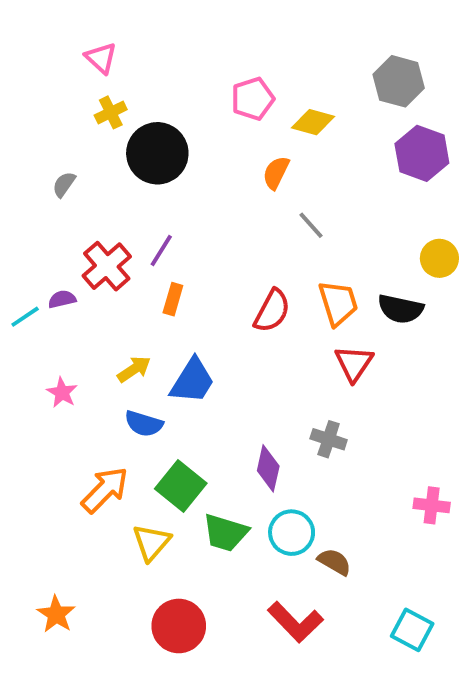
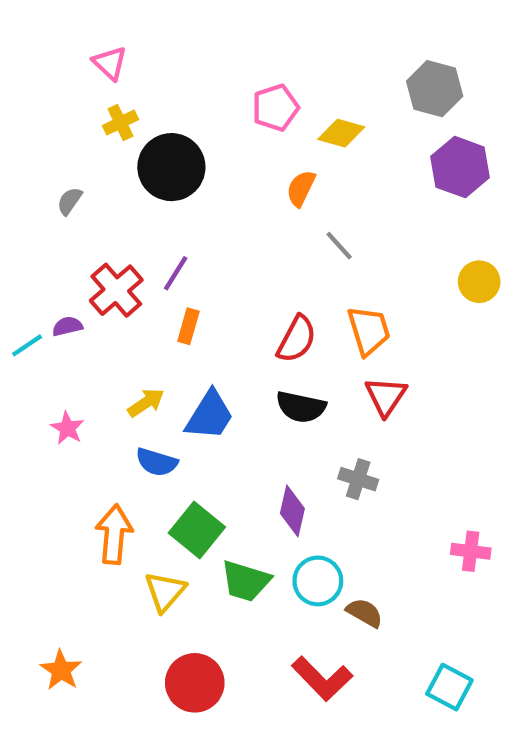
black semicircle: (401, 309) -> (301, 407), moved
orange arrow: (105, 490) -> (114, 534), turned -40

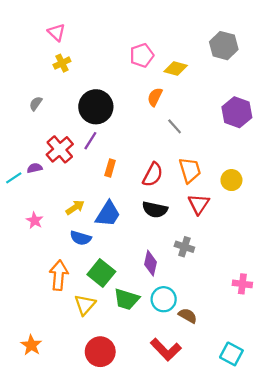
black circle: (171, 167) -> (96, 107), moved
purple hexagon: (460, 167) -> (237, 112), moved
yellow circle: (479, 282) -> (231, 180), moved
orange rectangle: (188, 326) -> (110, 168), moved

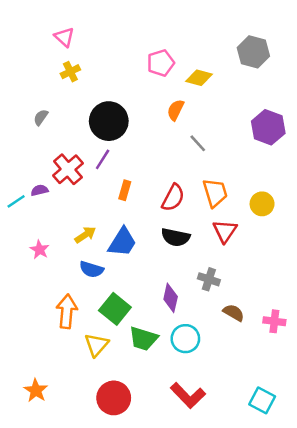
brown semicircle: (188, 316) -> (234, 313), moved

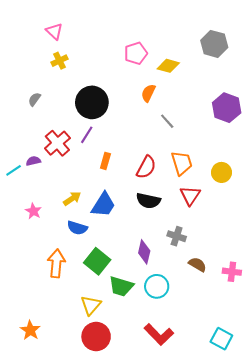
yellow triangle: (96, 345) -> (91, 305), moved

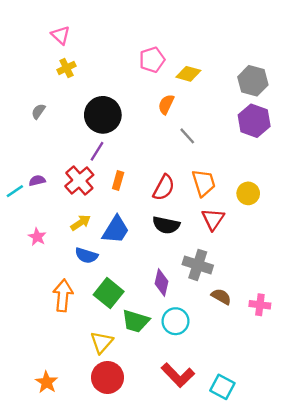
gray hexagon: (214, 44) -> (253, 81), moved
red cross: (57, 143) -> (79, 181), moved
gray cross: (177, 236) -> (198, 265), size x1.4
orange star: (30, 330) -> (47, 382), moved
cyan square: (221, 339) -> (222, 387), moved

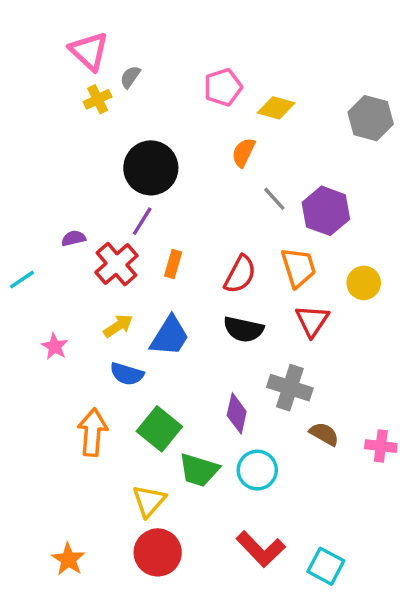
pink triangle: (61, 35) -> (89, 51), size x1.4
gray semicircle: (38, 111) -> (130, 77), moved
purple hexagon: (254, 121) -> (326, 211), moved
purple semicircle: (37, 181) -> (74, 238), moved

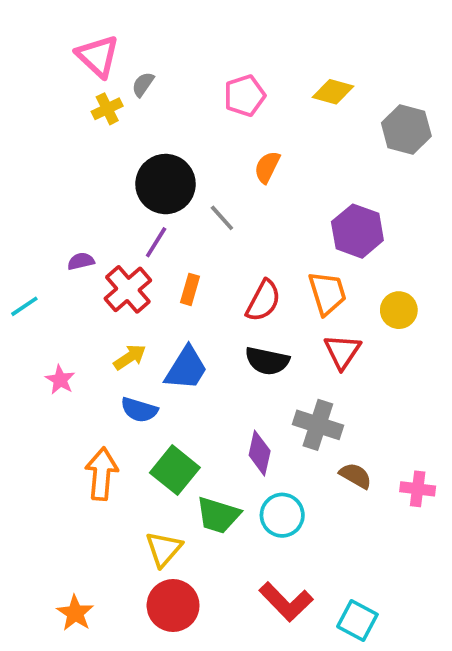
yellow diamond: (276, 108) -> (333, 92), moved
gray line: (274, 199) -> (222, 218), moved

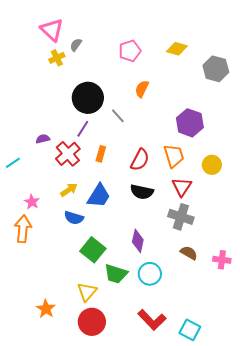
gray cross: (318, 425) -> (181, 217), moved
orange arrow: (102, 474) -> (23, 229), moved
orange star: (75, 613) -> (46, 309), moved

